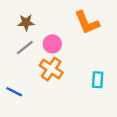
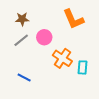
orange cross: (51, 69) -> (62, 58), moved
blue line: (14, 92) -> (24, 77), moved

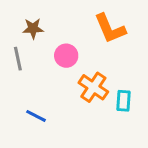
gray line: (21, 40) -> (18, 59), moved, turned -63

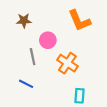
gray line: (18, 59) -> (33, 57), moved
cyan rectangle: (123, 101) -> (79, 96), moved

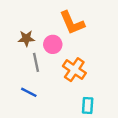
brown star: (24, 21) -> (26, 38), moved
orange L-shape: (79, 21) -> (72, 23), moved

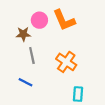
pink circle: (53, 44) -> (39, 20), moved

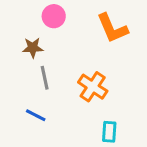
pink circle: (39, 20) -> (54, 16), moved
orange L-shape: (64, 20) -> (112, 28), moved

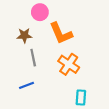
orange L-shape: (112, 28) -> (61, 33), moved
blue line: (36, 115) -> (27, 85), turned -48

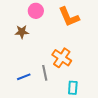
orange L-shape: (61, 33) -> (69, 17), moved
gray line: (33, 58) -> (45, 73), moved

